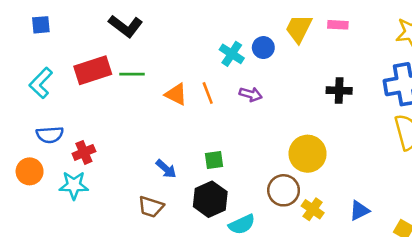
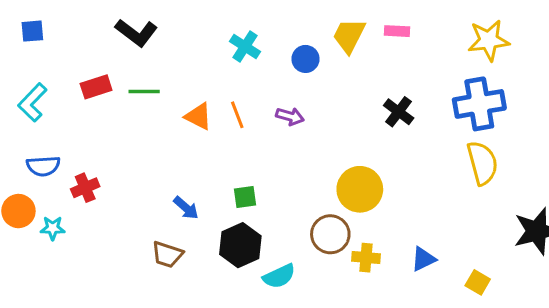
cyan cross: (232, 54) -> (245, 47), moved
red rectangle: (93, 70) -> (96, 87), size x0.7
black cross: (339, 90) -> (399, 112), turned 35
cyan star: (74, 185) -> (53, 228), moved, size x0.7
yellow cross: (313, 209) -> (366, 258), turned -30

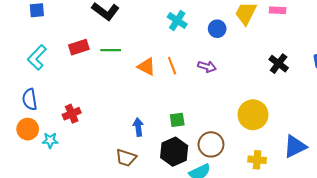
blue semicircle: (43, 166) -> (30, 99), moved, turned 85
blue arrow: (186, 208) -> (138, 127), turned -138
brown circle: (330, 234) -> (211, 144), moved
blue triangle: (423, 259) -> (295, 146), moved, size x1.4

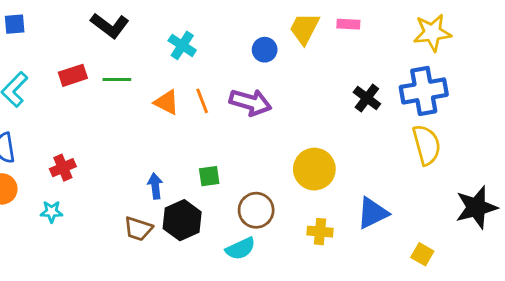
cyan cross: (177, 21) -> (182, 45), moved
black cross: (279, 64) -> (367, 98), moved
purple arrow: (207, 67) -> (250, 102), size x1.6
cyan star: (50, 140) -> (52, 212), moved
black hexagon: (174, 152) -> (182, 220), moved

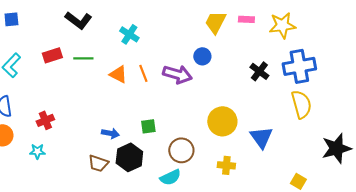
yellow star: (432, 33) -> (282, 25), moved
blue circle: (265, 50) -> (202, 56), moved
blue arrow: (155, 186) -> (110, 133), turned 108
blue triangle: (373, 213) -> (261, 137), moved, turned -40

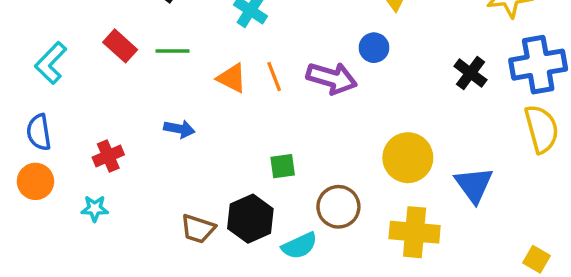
red rectangle: (52, 55) -> (120, 46), turned 60
blue arrow: (110, 133) -> (179, 129), moved
yellow cross: (226, 165) -> (415, 232), size x1.6
cyan semicircle: (170, 177) -> (300, 246), moved

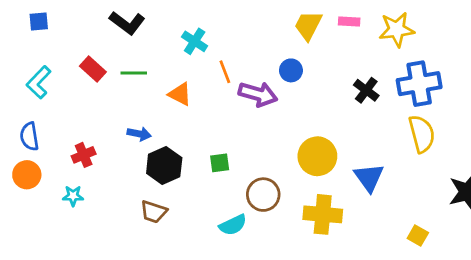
orange line: (274, 76) -> (225, 72), moved
black hexagon: (250, 219) -> (164, 166), moved

